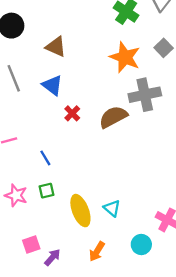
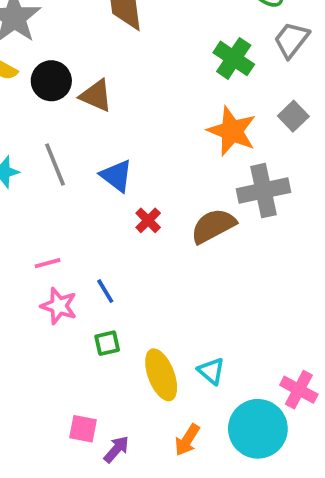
brown triangle: (56, 47) -> (96, 96), moved
pink star: (16, 195) -> (59, 306), moved
pink square: (31, 245) -> (83, 429), turned 30
cyan circle: (141, 245) -> (258, 429), size x1.8

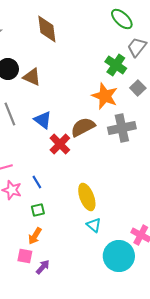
green cross: (234, 58) -> (116, 65), moved
red cross: (148, 220) -> (60, 144), size x1.5
brown semicircle: (213, 226) -> (83, 127), moved
yellow ellipse: (161, 375) -> (87, 197), moved
orange arrow: (187, 440) -> (35, 236), moved

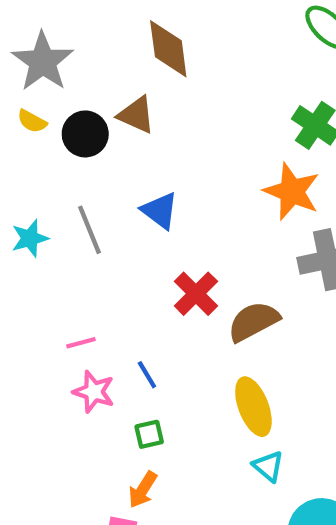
brown triangle: (32, 77) -> (136, 115), moved
blue triangle: (43, 120) -> (160, 211), moved
brown semicircle: (83, 127) -> (253, 321), moved

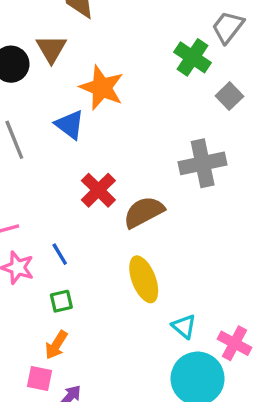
brown triangle: (136, 115) -> (51, 49), turned 36
orange star: (292, 191) -> (102, 88), moved
cyan triangle: (268, 466) -> (184, 326), moved

